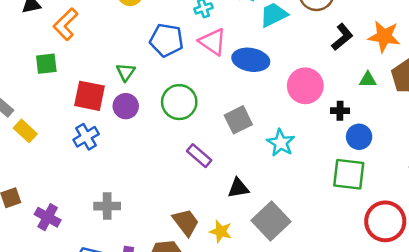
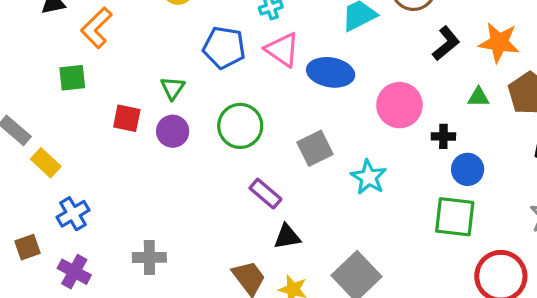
red square: (89, 96) -> (127, 118), size x0.7
blue cross: (86, 137) -> (73, 214), moved
black triangle: (238, 188) -> (287, 237), moved

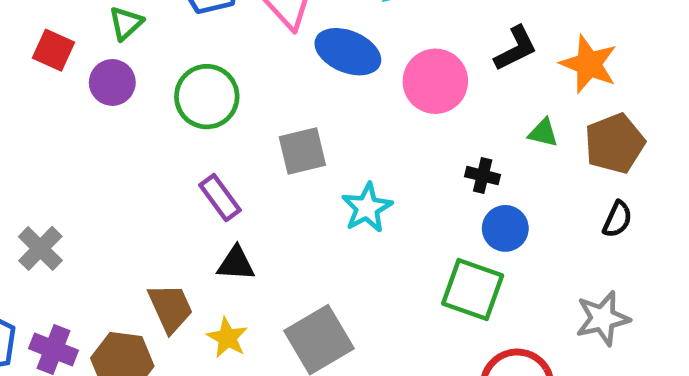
pink circle: (399, 105) -> (435, 81), moved
gray cross: (149, 257) -> (40, 248), turned 32

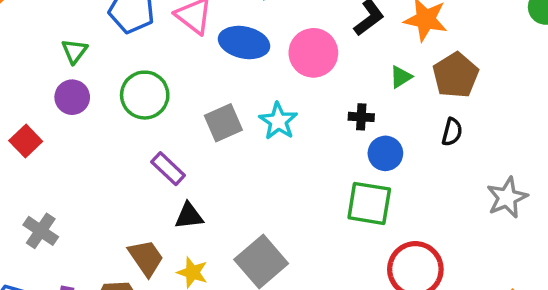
red square: (53, 50) -> (26, 141), moved, turned 32
green triangle: (543, 133) -> (401, 77), turned -35
cyan star: (367, 208) -> (278, 121), moved
black semicircle: (617, 219) -> (452, 132), moved
gray star: (603, 318) -> (507, 198), moved

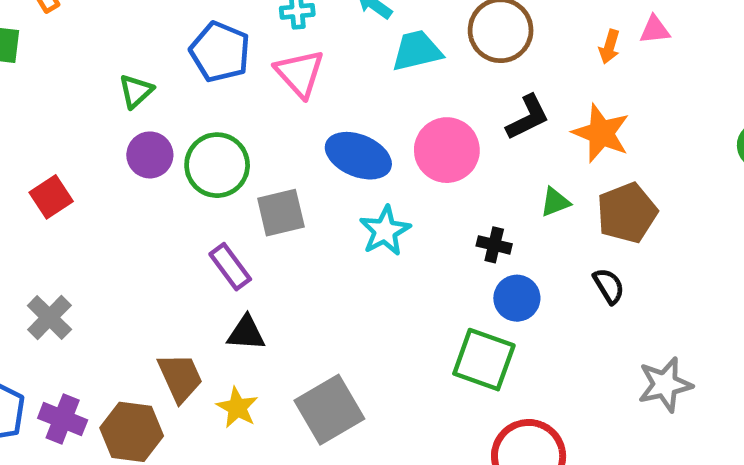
blue ellipse: (244, 43) -> (358, 156), moved
purple circle: (72, 97) -> (150, 155), moved
gray square: (223, 123) -> (281, 213), moved
black semicircle: (452, 132) -> (609, 286), turned -56

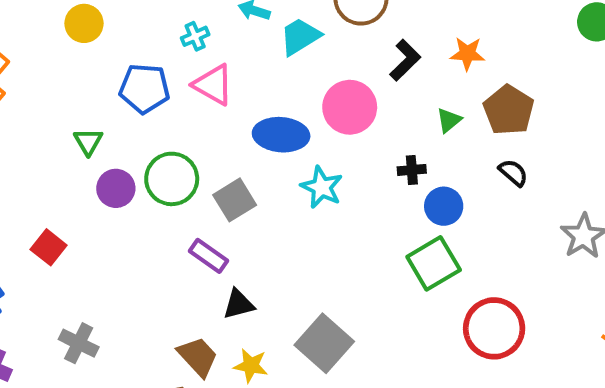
orange star: (601, 133) -> (467, 54), size x0.7
green square: (484, 360) -> (434, 263), turned -32

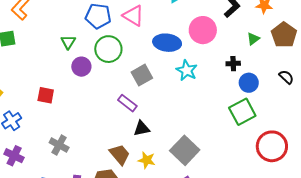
black semicircle: (513, 173) -> (286, 77), moved
green circle: (172, 179) -> (108, 49), moved
red square: (49, 247) -> (46, 95), turned -30

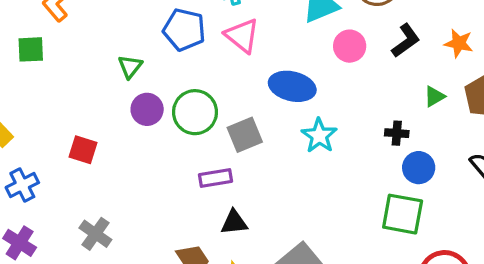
pink circle: (203, 30) -> (350, 46), moved, size x0.7
green circle: (108, 49) -> (195, 112), moved
purple rectangle: (127, 103) -> (216, 178), turned -54
green square: (242, 112) -> (403, 214), turned 32

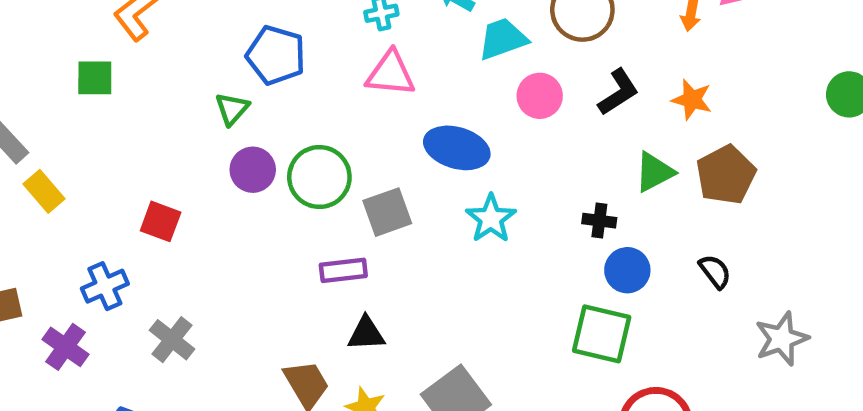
blue pentagon: (184, 30) -> (276, 55), moved
pink triangle: (242, 36) -> (391, 74), turned -36
green triangle: (434, 96) -> (654, 172), size x1.4
blue cross: (22, 185) -> (105, 286), moved

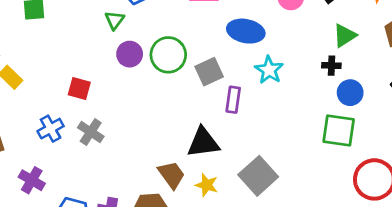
green triangle: (654, 172) -> (345, 36), moved
purple rectangle: (343, 270) -> (233, 100), moved, turned -70
black triangle: (366, 334) -> (203, 142), size x1.5
gray cross: (172, 340) -> (91, 132), moved
purple cross: (66, 347) -> (32, 180), moved

